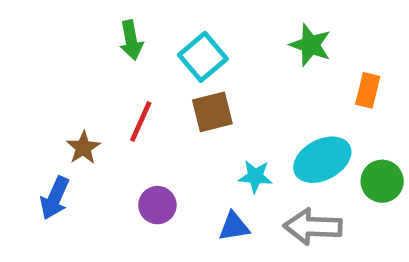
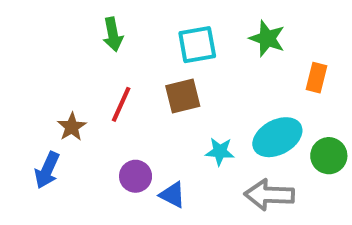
cyan square: (203, 57) -> (197, 45), moved, turned 30
blue triangle: (234, 227) -> (173, 195), moved, turned 36

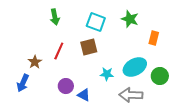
cyan square: (197, 45) -> (96, 22), turned 30

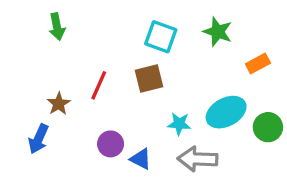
green arrow: (55, 17) -> (57, 27), moved
orange rectangle: (154, 38) -> (258, 64), turned 48
gray arrow: (131, 95) -> (198, 159), moved

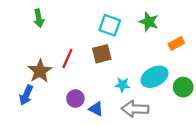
brown star: (59, 104) -> (40, 71), size x1.5

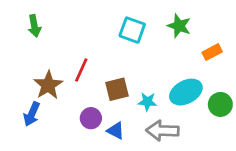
green arrow: (39, 18) -> (34, 26), moved
brown square: (102, 54) -> (117, 89), moved

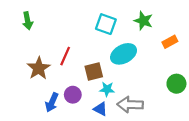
cyan ellipse: (186, 92) -> (124, 54), moved
cyan star: (147, 102) -> (107, 89), moved
blue arrow: (32, 114) -> (52, 102), moved
blue triangle: (116, 131) -> (100, 109), moved

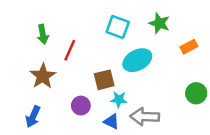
green arrow: (28, 21) -> (43, 34), moved
red line: (65, 56) -> (70, 50), moved
blue arrow: (52, 102) -> (33, 117), moved

